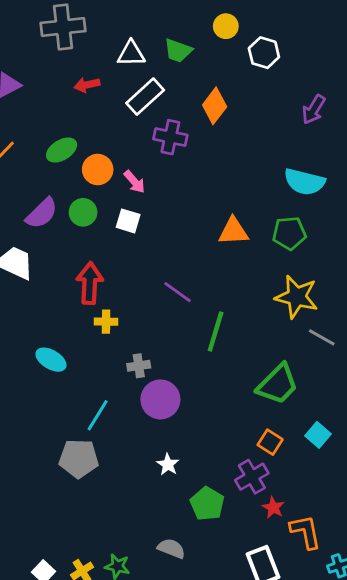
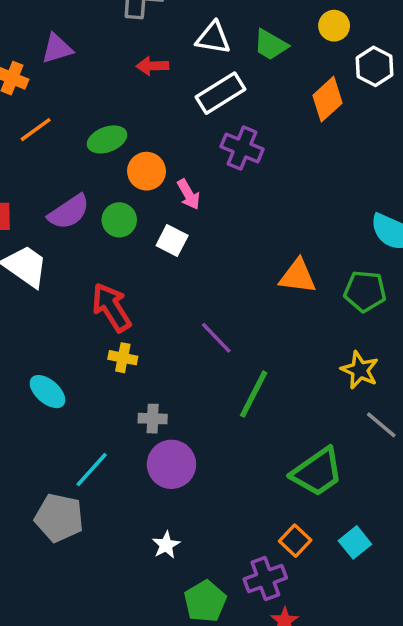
orange diamond: (215, 106) -> (327, 99), moved
red arrow: (90, 283) -> (111, 307), turned -45
yellow star: (297, 297) -> (360, 370), size x0.7

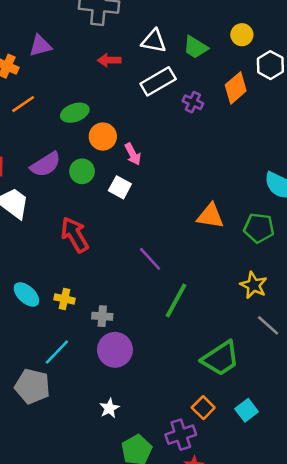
purple cross: (242, 148) -> (193, 102), moved, size x0.7
yellow cross: (123, 358) -> (64, 299), moved

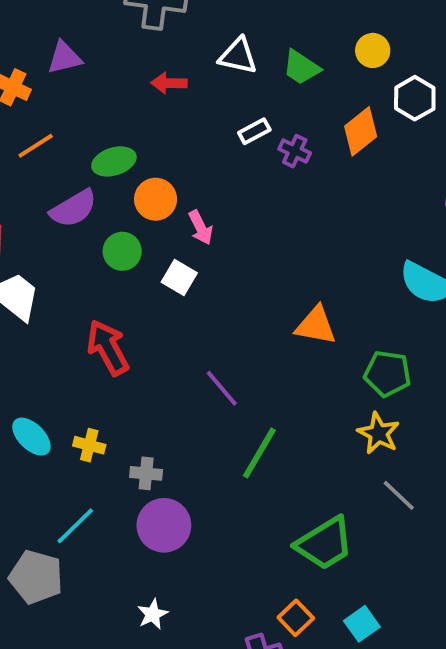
white rectangle: (158, 81) -> (254, 131), moved, size x0.6
purple semicircle: (46, 164) -> (73, 209), moved
green pentagon: (259, 228) -> (387, 374), moved

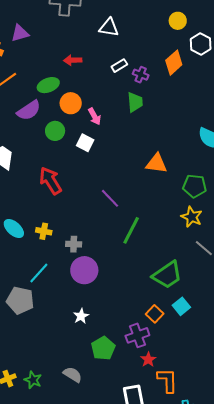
green trapezoid: (301, 67) -> (135, 102), moved, turned -125
red arrow: (169, 83) -> (73, 60), moved
cyan square: (362, 624) -> (181, 306), moved

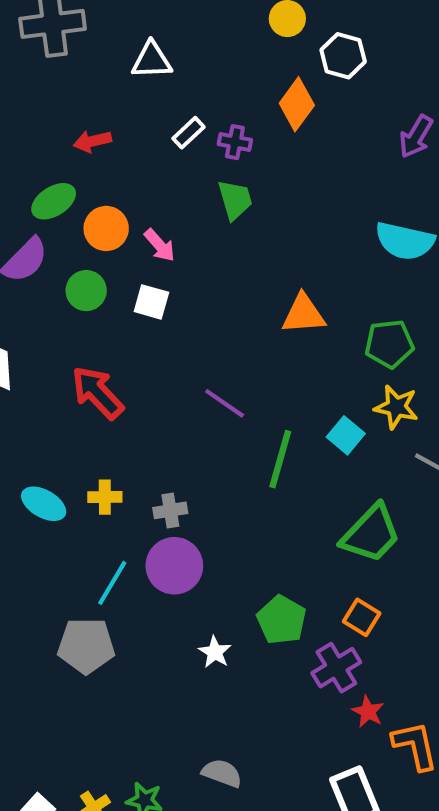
purple circle: (84, 270) -> (174, 566), moved
cyan square: (181, 306) -> (346, 435), moved
green pentagon: (103, 348) -> (281, 620), moved

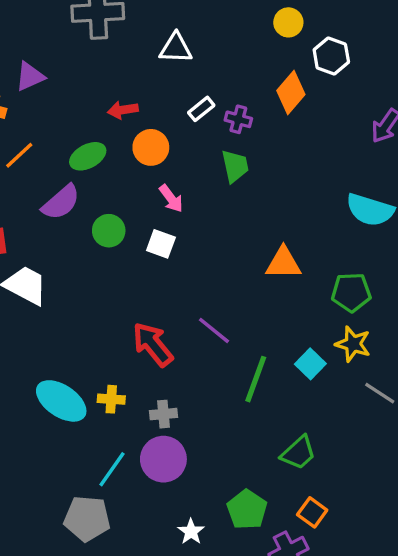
orange circle: (106, 228) -> (151, 147), moved
red arrow: (97, 393) -> (153, 344), moved
cyan ellipse: (44, 504) -> (61, 401), size x1.4
green trapezoid: (371, 534) -> (298, 453), moved, size x0.7

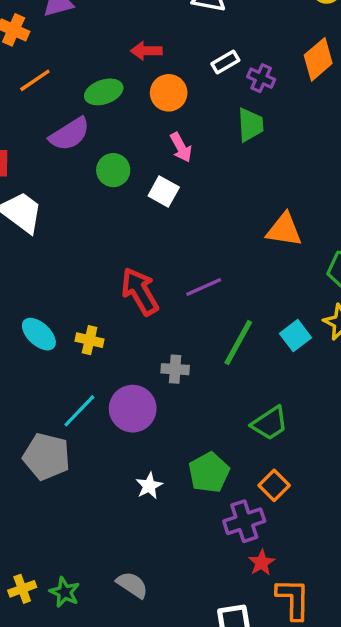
purple line: (214, 330) -> (204, 287), turned -72
cyan ellipse: (61, 401) -> (39, 334), size x0.7
gray cross: (164, 414) -> (175, 369), moved

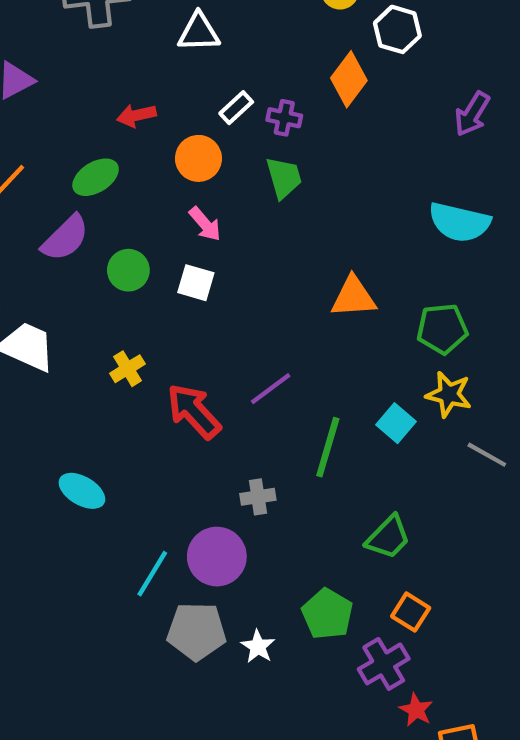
orange circle: (169, 93) -> (198, 158), moved
yellow cross: (90, 340) -> (127, 369), moved, turned -32
gray pentagon: (47, 457) -> (196, 631), moved

